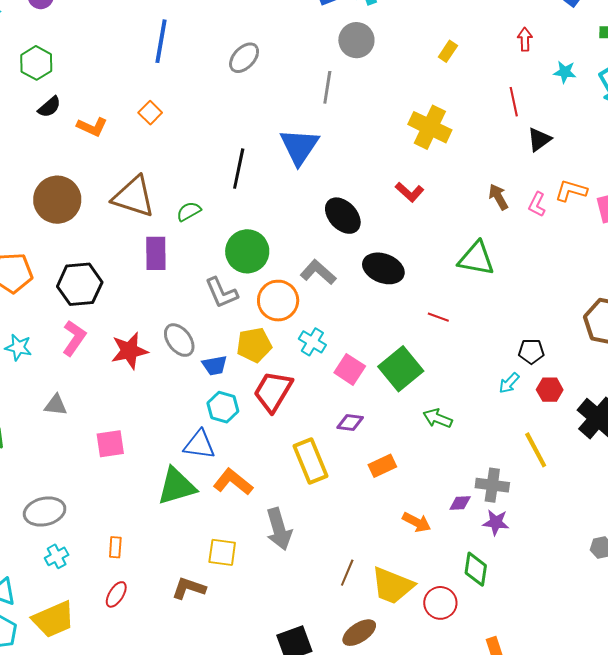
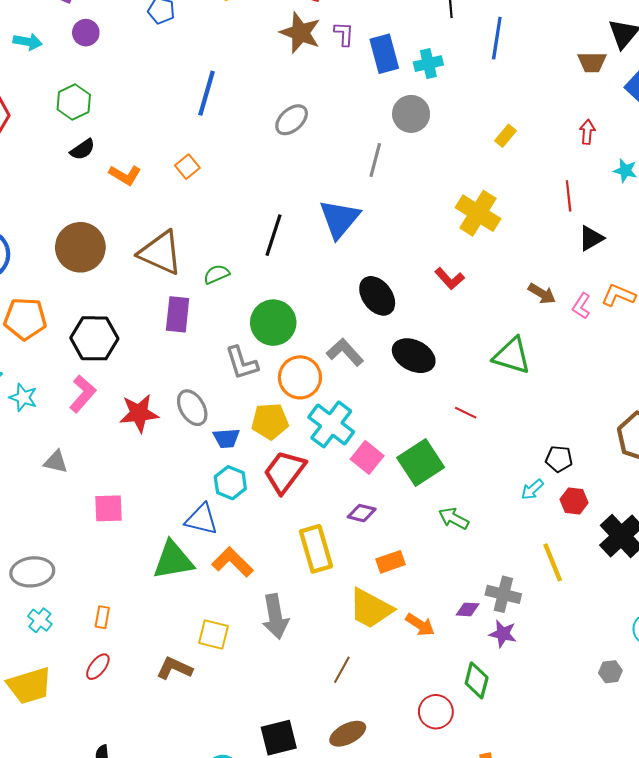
brown arrow: (498, 197) -> (542, 294), turned 144
cyan cross: (312, 342) -> (331, 424), size x1.6
cyan cross: (57, 556) -> (40, 620), turned -30
yellow trapezoid: (392, 586) -> (371, 609), moved

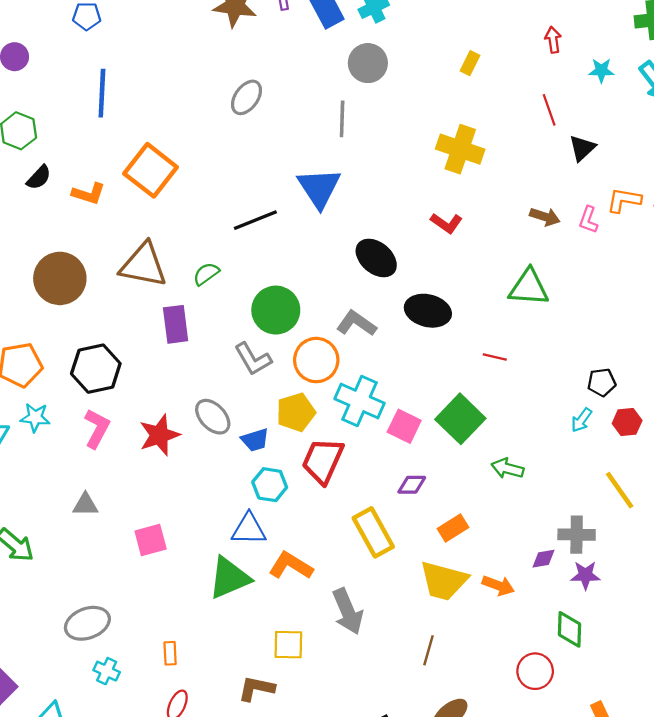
blue line: (207, 93) -> (102, 93), moved
orange square: (187, 167) -> (151, 170), size x2.0
black line: (274, 235) -> (255, 220), turned 63
cyan star: (23, 397) -> (35, 417), moved

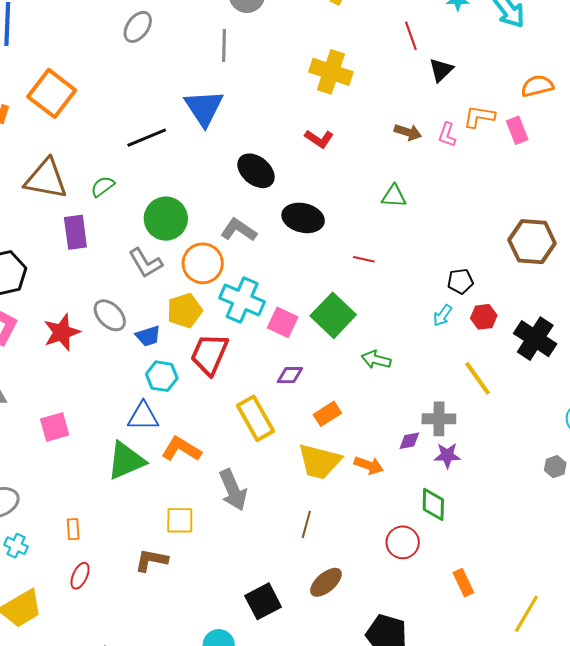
green triangle: (529, 287) -> (394, 196), size x0.7

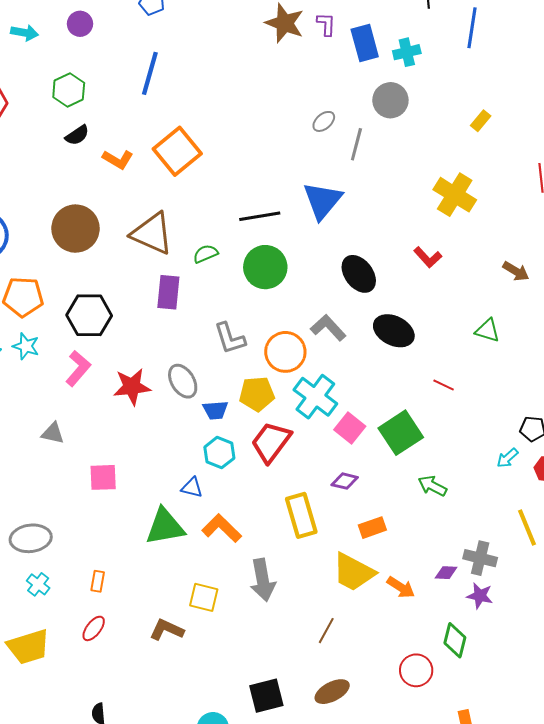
gray ellipse: (138, 27) -> (324, 121), moved, size x0.7
green circle: (166, 219) -> (265, 267), moved
blue triangle: (143, 416) -> (192, 488), size x0.7

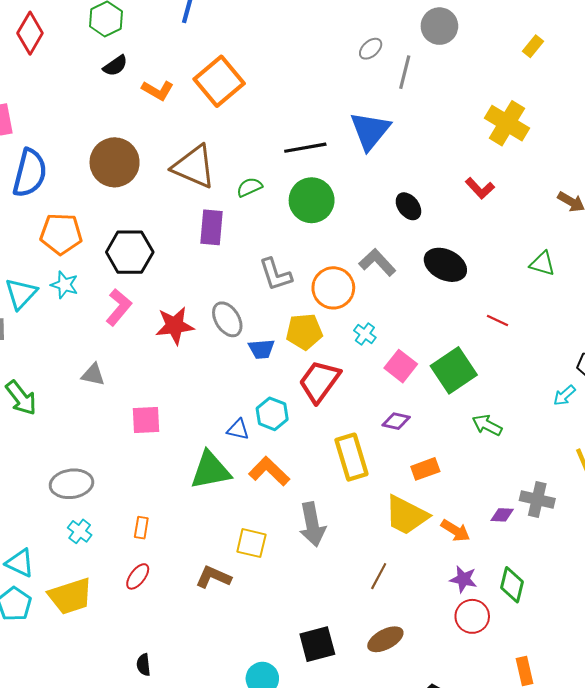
black ellipse: (359, 274) -> (408, 206), size x0.7
cyan cross: (315, 397) -> (365, 334), size x0.5
cyan hexagon: (219, 453) -> (272, 414), moved
purple star: (480, 596) -> (463, 579), moved

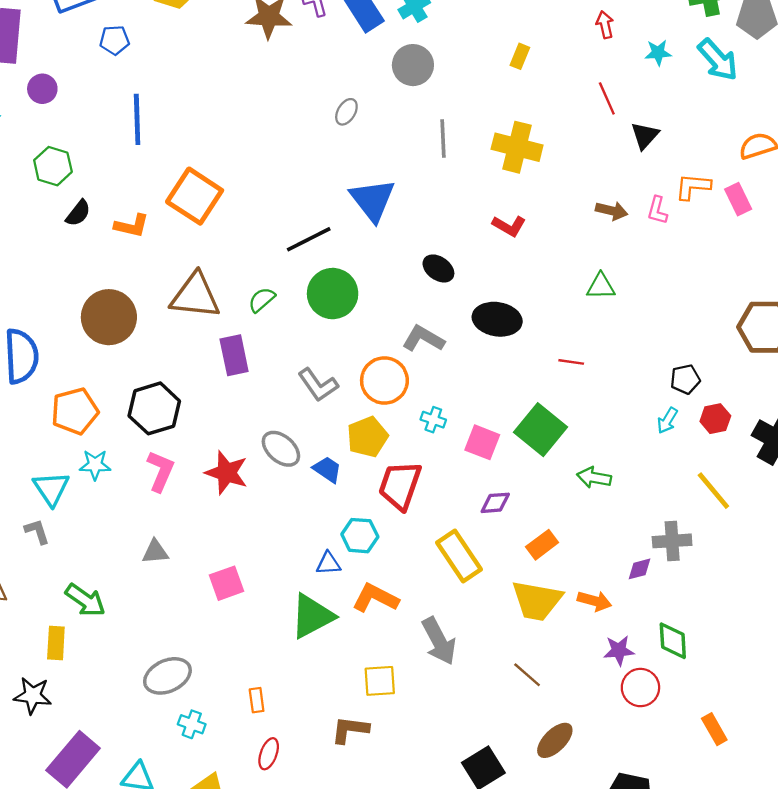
gray line: (405, 72) -> (443, 139), moved
red star: (175, 326) -> (227, 473), turned -30
blue trapezoid: (261, 349) -> (327, 469), turned -124
brown line: (379, 576) -> (527, 675), turned -60

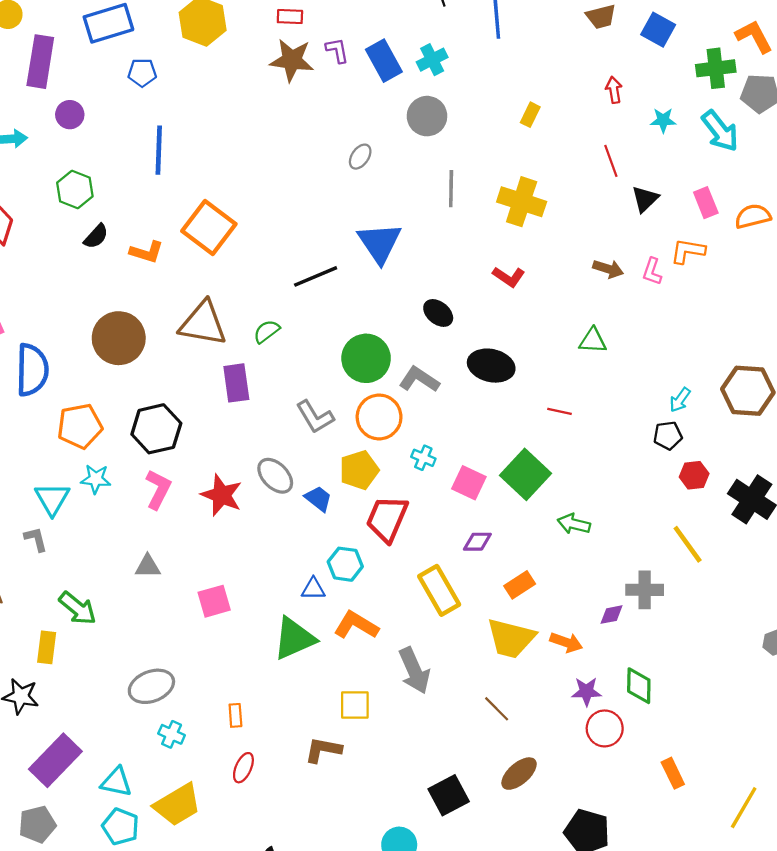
pink rectangle: (738, 199) -> (706, 203), moved
green circle: (333, 294) -> (366, 358), moved
cyan arrow: (667, 420) -> (680, 400), moved

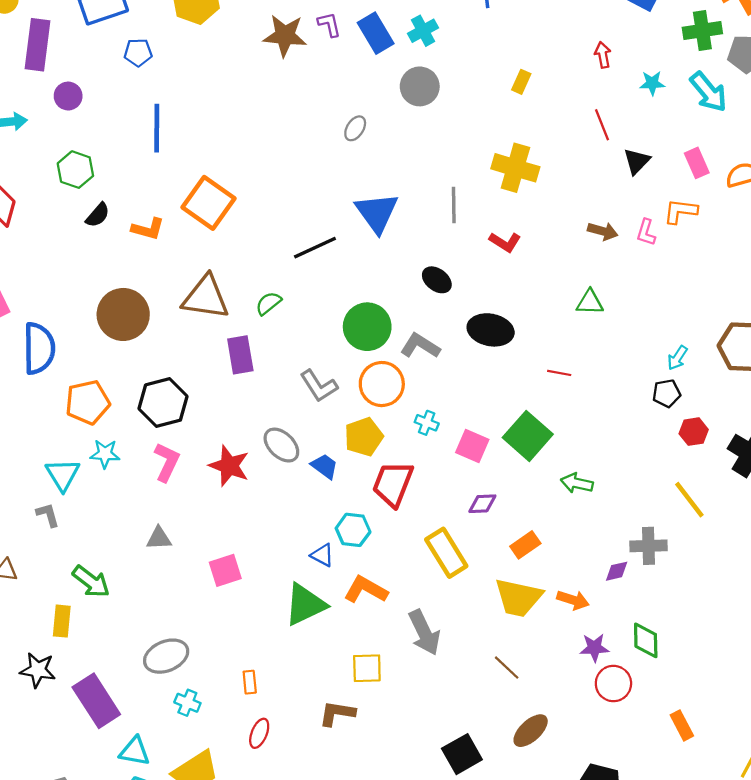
gray line: (451, 189) -> (454, 205), moved
blue triangle: (313, 589) -> (322, 555), turned 30
purple rectangle: (55, 760) -> (96, 701), moved, turned -75

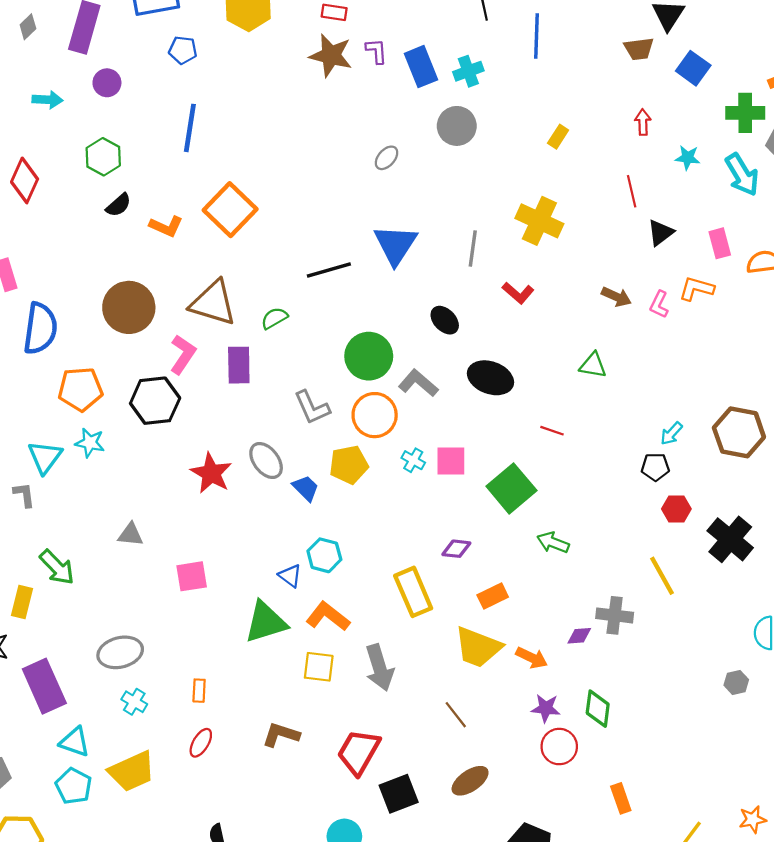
pink square: (472, 446) -> (451, 461), moved, turned -32
pink L-shape: (167, 462) -> (183, 354), moved
red trapezoid: (393, 484) -> (359, 752), moved
yellow square: (367, 668) -> (319, 667), moved

